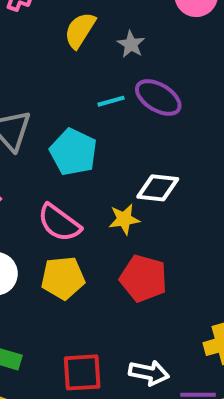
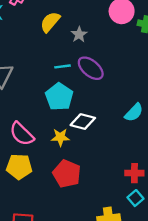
cyan pentagon: (73, 152) -> (59, 97), moved

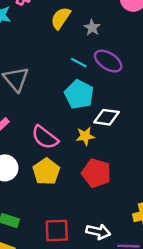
cyan line: (62, 66) -> (79, 63), turned 42
yellow pentagon: (19, 167) -> (46, 172), turned -30

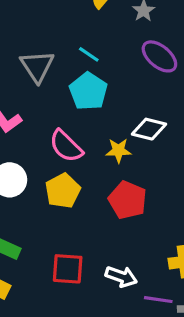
cyan line: (79, 63) -> (89, 54), moved
cyan pentagon: (79, 94) -> (88, 91), moved

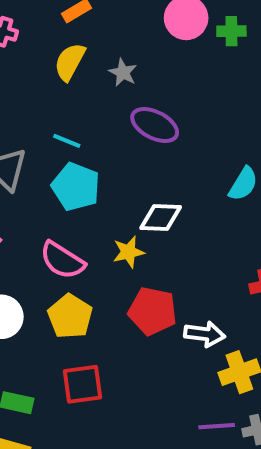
red square: (68, 269) -> (82, 384), moved
white arrow: (121, 277) -> (205, 334), moved

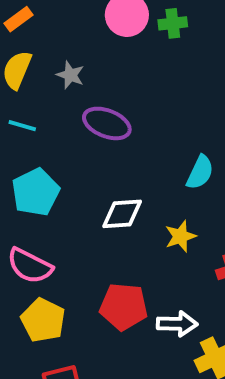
cyan line: (67, 141) -> (22, 126), moved
cyan pentagon: (76, 187) -> (36, 192), turned 30
yellow star: (128, 252) -> (180, 236), moved

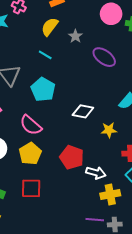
purple ellipse: (107, 123) -> (104, 57), moved
cyan pentagon: (36, 192) -> (43, 89), turned -30

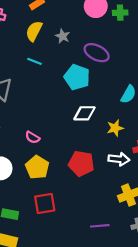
cyan pentagon: (43, 89) -> (77, 77), moved
pink semicircle: (31, 125) -> (32, 137), size x0.6
white arrow: (96, 173) -> (119, 159), moved
purple line: (95, 220) -> (100, 226), moved

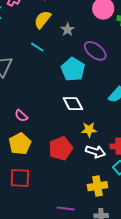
white diamond: (85, 113) -> (73, 104), turned 50
yellow star: (115, 128) -> (89, 130), moved
red pentagon: (81, 163) -> (61, 149), turned 30

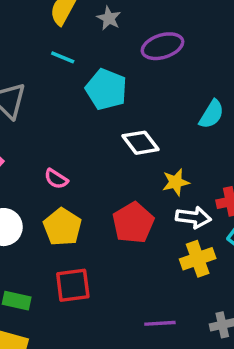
purple ellipse: (95, 51) -> (162, 46), turned -45
cyan pentagon: (73, 69) -> (106, 89), moved
yellow cross: (97, 186) -> (198, 259), moved

